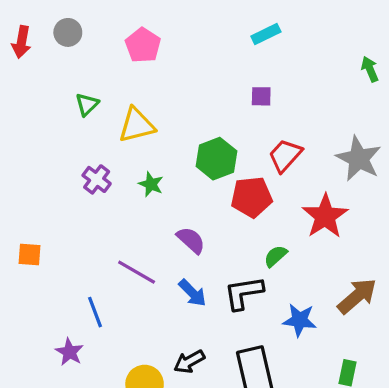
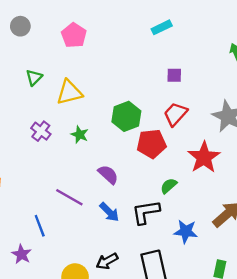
purple square: (261, 96) -> (174, 75), moved

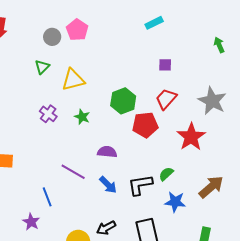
gray circle: (20, 26) -> (52, 37), moved
purple semicircle: (108, 174) -> (107, 152), turned -36
green semicircle: (169, 186) -> (166, 174), moved

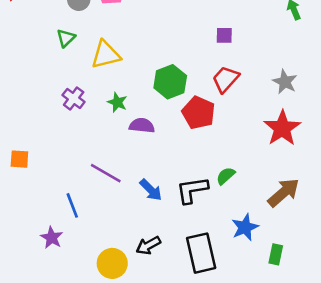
gray star: (212, 101) -> (285, 82), size x0.7
red pentagon: (145, 125) -> (199, 113), turned 30
red star: (191, 137) -> (282, 128), moved
purple semicircle: (107, 152) -> (142, 126), moved
blue star: (175, 202) -> (245, 227), moved, turned -30

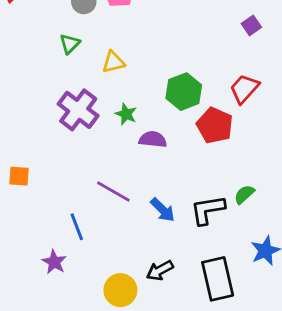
purple square: (224, 35) -> (251, 25), moved, turned -36
yellow triangle: (106, 55) -> (113, 62), size x0.7
purple cross: (74, 99) -> (78, 110), size x1.6

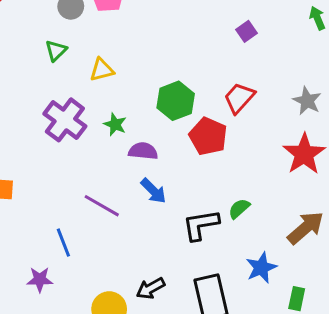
blue arrow: (163, 210) -> (153, 191), moved
purple star: (54, 262) -> (40, 279), turned -30

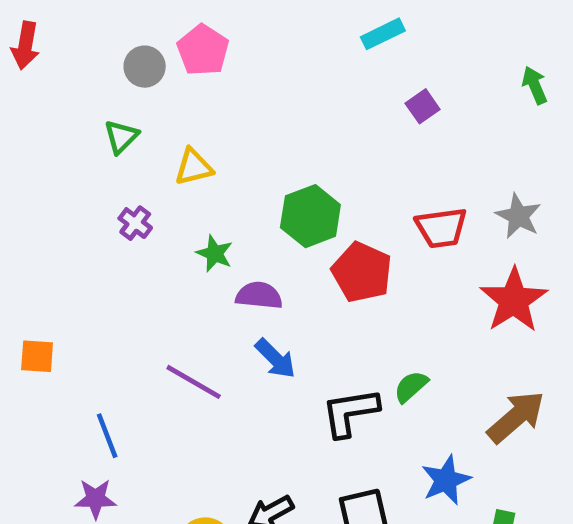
red trapezoid: (239, 98) -> (441, 228), moved, turned -140
purple cross: (65, 120) -> (135, 223), moved, size x0.5
blue line: (63, 243) -> (107, 436), moved

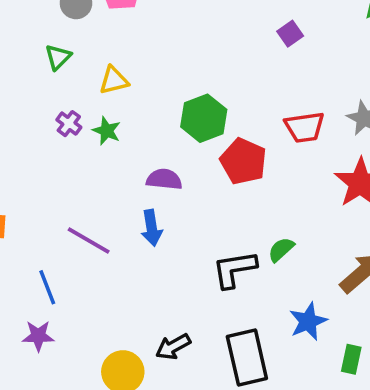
green star: (215, 253) -> (107, 131), moved
blue arrow: (275, 359) -> (152, 228), moved, turned 36
purple line: (194, 382) -> (89, 241), moved

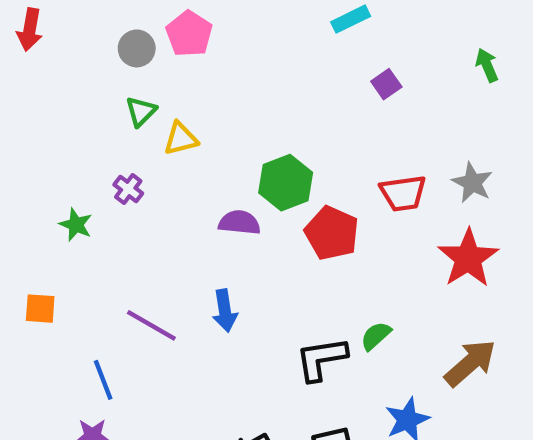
green triangle: (58, 57) -> (141, 111), moved
green star: (107, 131) -> (76, 225), moved
purple semicircle: (164, 179) -> (239, 223), moved

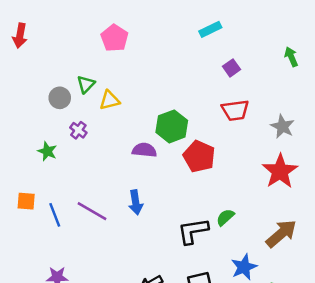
gray circle: (137, 48) -> (60, 98), moved
red trapezoid: (403, 193) -> (235, 110), moved
blue line: (103, 380) -> (55, 215), moved

